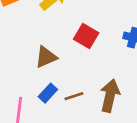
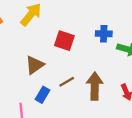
brown line: (74, 96) -> (67, 82), moved

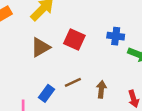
brown triangle: (35, 65) -> (41, 47), moved
brown arrow: (95, 86) -> (101, 89), size x0.6

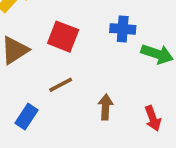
brown line: (73, 82) -> (61, 85), moved

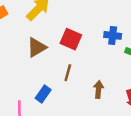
brown line: (61, 85) -> (68, 73), turned -49

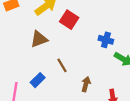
red square: (71, 39) -> (69, 20), moved
brown line: (68, 73) -> (62, 65), turned -56

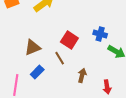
red square: (69, 20) -> (69, 40), moved
brown triangle: (39, 39) -> (33, 47), moved

